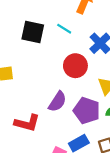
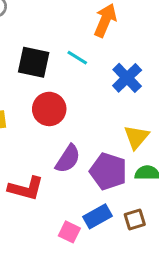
red circle: (75, 66) -> (49, 109), moved

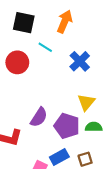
black square: (34, 62) -> (24, 23), moved
red circle: (49, 109) -> (17, 62), moved

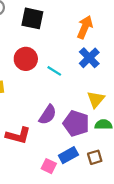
orange arrow: (65, 22) -> (85, 27), moved
cyan line: (45, 47) -> (54, 71), moved

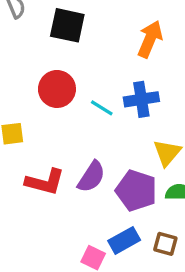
blue cross: (89, 58) -> (141, 99), moved, turned 35
red L-shape: (18, 135) -> (45, 182), moved
brown square: (95, 157) -> (165, 244), turned 32

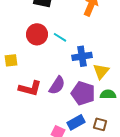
blue cross: (141, 99) -> (82, 56), moved
cyan line: (102, 108) -> (60, 37), moved

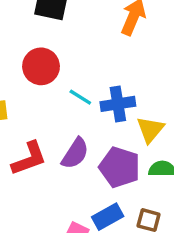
cyan line: (60, 37) -> (80, 97), moved
red L-shape: (30, 88) -> (29, 159), turned -35

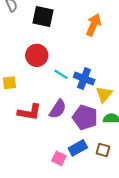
blue cross: (118, 104) -> (84, 78), turned 30
red L-shape: (29, 159) -> (29, 112), turned 30

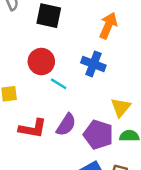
cyan line: (61, 74) -> (59, 84), moved
blue cross: (84, 78) -> (93, 64), moved

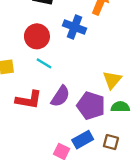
blue cross: (93, 64) -> (75, 27), moved
cyan line: (59, 84) -> (44, 63), moved

